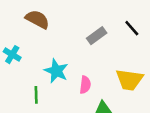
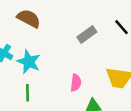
cyan star: (56, 71) -> (29, 62), moved

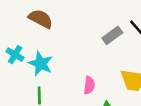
gray rectangle: (87, 35) -> (112, 35), moved

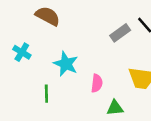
cyan star: (41, 64) -> (66, 64), moved

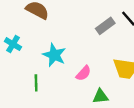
pink semicircle: (97, 83) -> (83, 73), turned 35

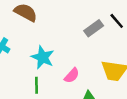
green line: (36, 83) -> (37, 85), moved

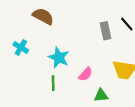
gray rectangle: (94, 28) -> (106, 31), turned -66

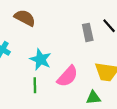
pink semicircle: (85, 74) -> (67, 76), size x1.5
green triangle: (101, 95) -> (93, 98), moved

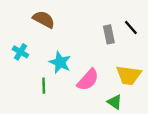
green line: (35, 85) -> (44, 86), moved
green triangle: (93, 98) -> (115, 102), turned 40

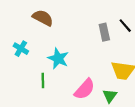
pink semicircle: (88, 80) -> (85, 89), moved
green triangle: (115, 102) -> (110, 96), turned 32

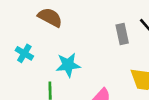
cyan star: (58, 58) -> (68, 65), turned -30

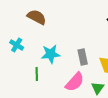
gray rectangle: (122, 34) -> (83, 57), moved

